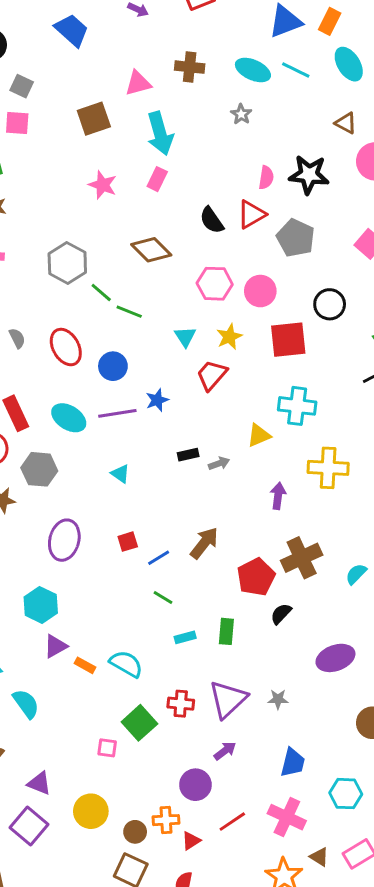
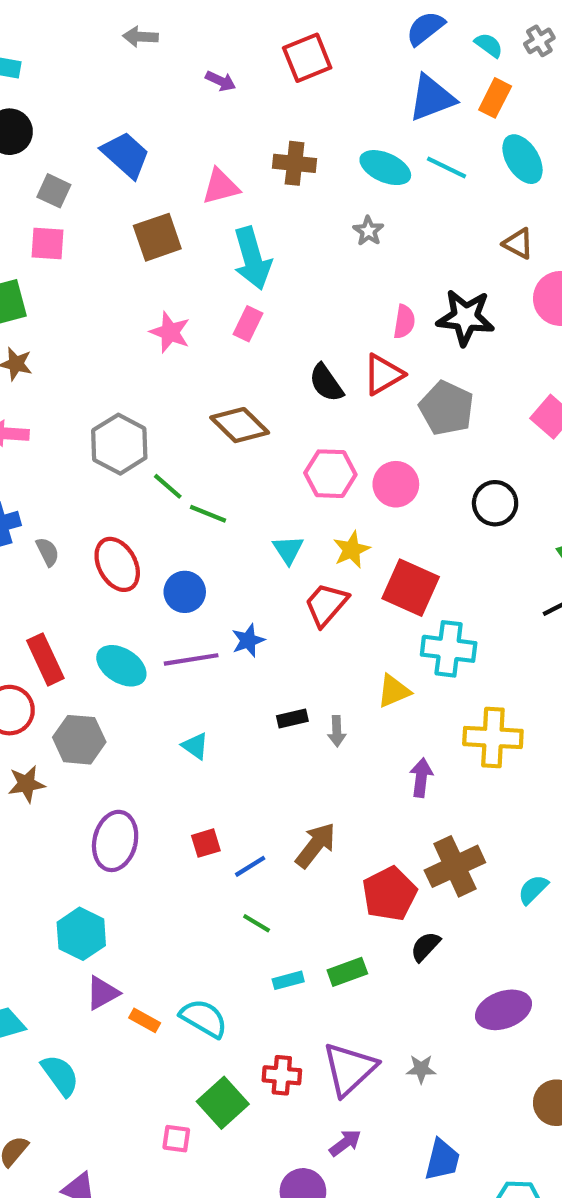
blue trapezoid: (72, 30) -> (126, 155), moved
red square: (288, 340) -> (411, 588), moved, turned 30
gray arrow: (219, 463) -> (337, 731), turned 108
green rectangle: (226, 631) -> (347, 972), turned 65

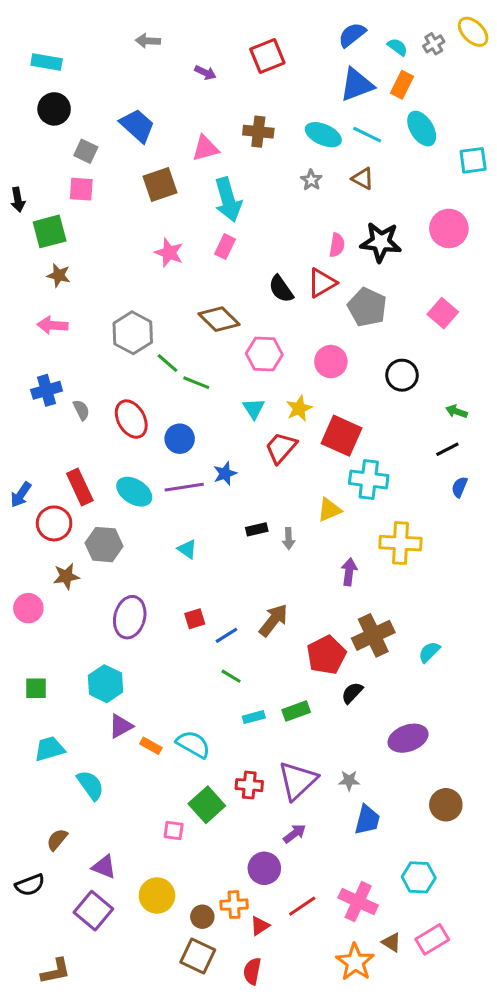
brown triangle: (518, 244) -> (363, 179), moved
pink hexagon: (330, 474) -> (264, 354), moved
blue trapezoid: (442, 1160) -> (367, 820), moved

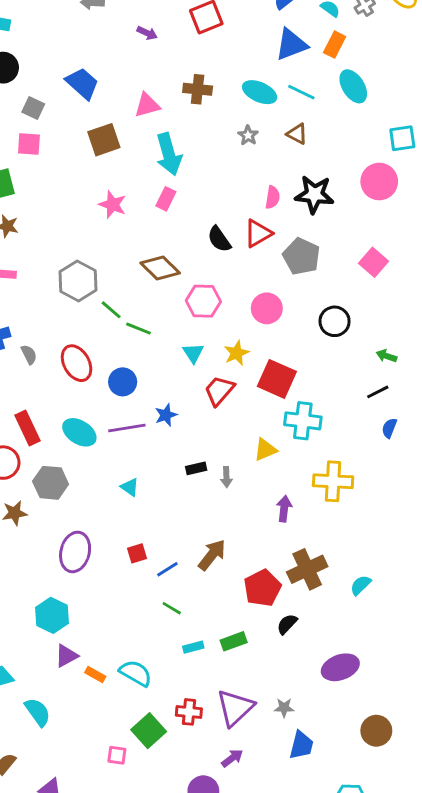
cyan square: (473, 160) -> (402, 138), moved

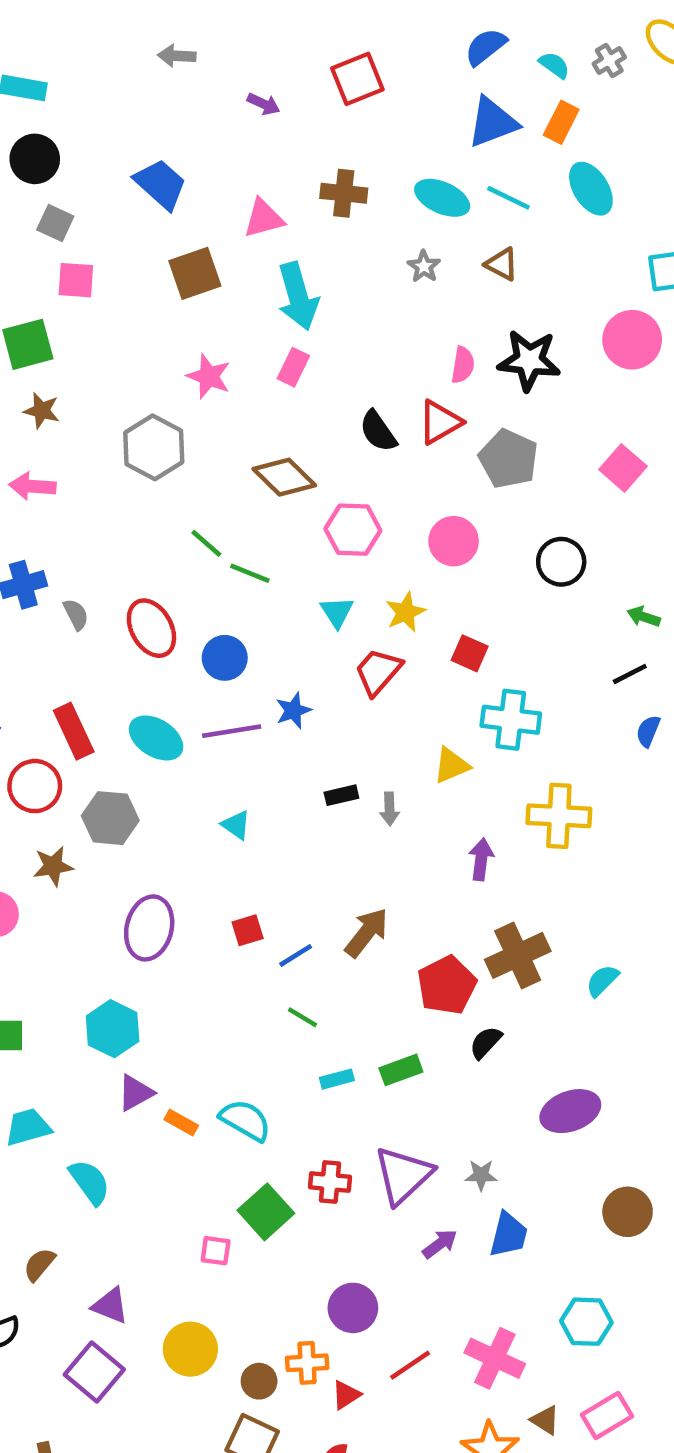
gray square: (33, 108) -> (55, 223), moved
gray hexagon: (78, 281) -> (154, 447), moved
red square: (277, 379) -> (470, 653), size x0.6
purple arrow: (232, 758) -> (440, 1244), moved

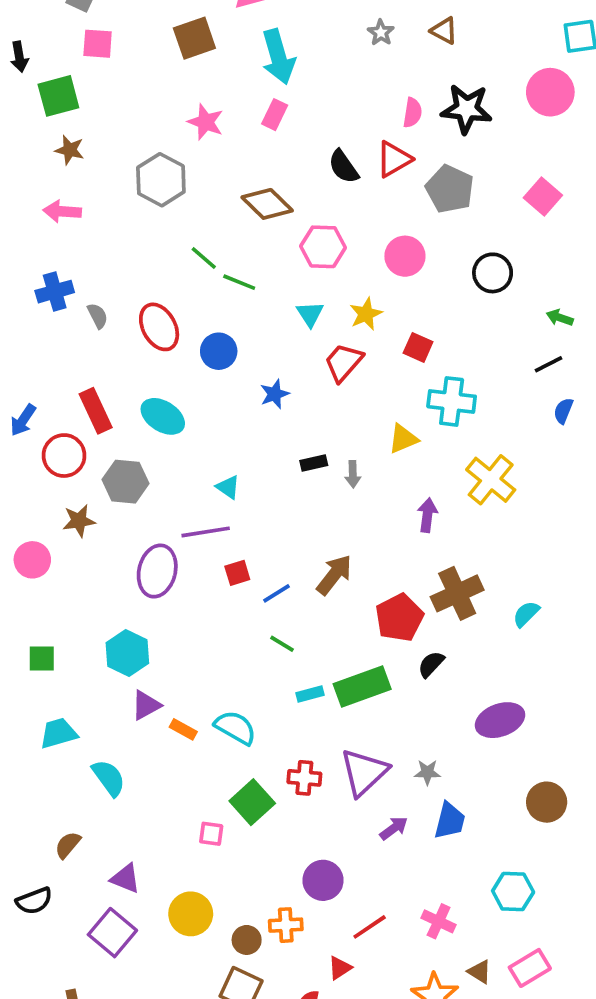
purple line: (232, 731) -> (206, 532), moved
yellow cross: (559, 816) -> (491, 480), turned 36
green rectangle: (401, 1070) -> (362, 687), size x1.6
pink cross: (495, 1358) -> (439, 921), size x0.7
red triangle: (346, 1395) -> (340, 968), moved

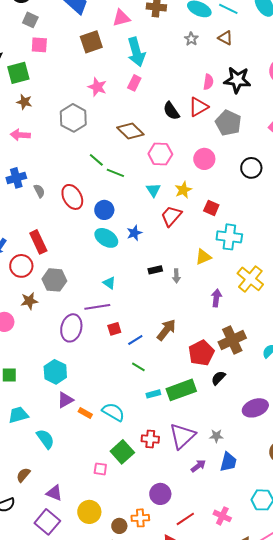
cyan ellipse: (163, 416) -> (106, 238), moved

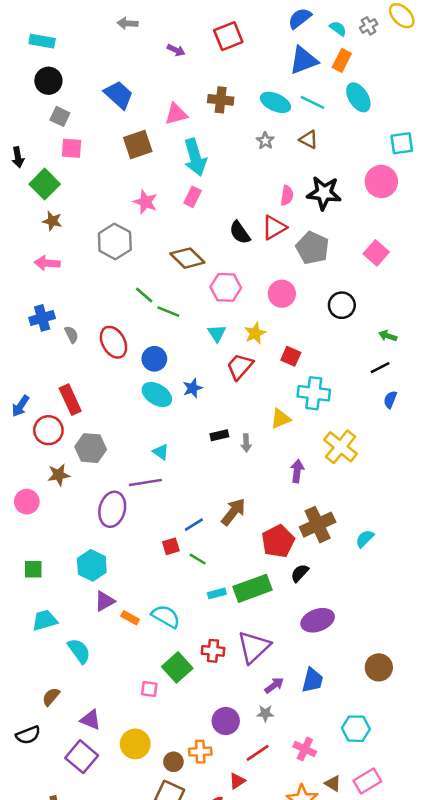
green square: (18, 73) -> (45, 184), turned -30
red square: (114, 329) -> (171, 546), moved
purple ellipse: (255, 408) -> (318, 620), moved
gray star: (216, 436) -> (265, 713), moved

